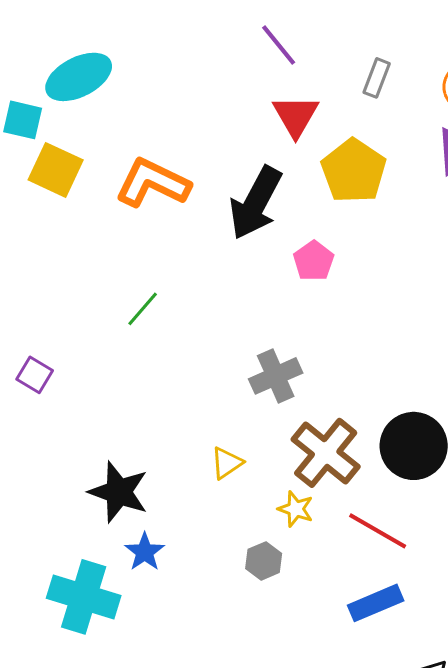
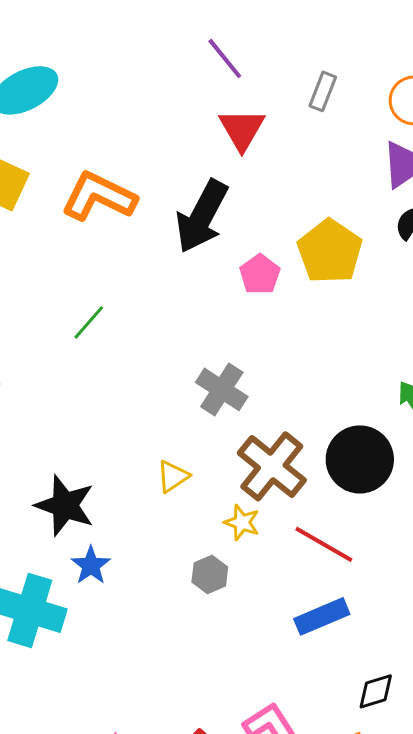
yellow pentagon: (354, 171) -> (330, 251), moved
gray cross: (276, 376) -> (222, 389), turned -33

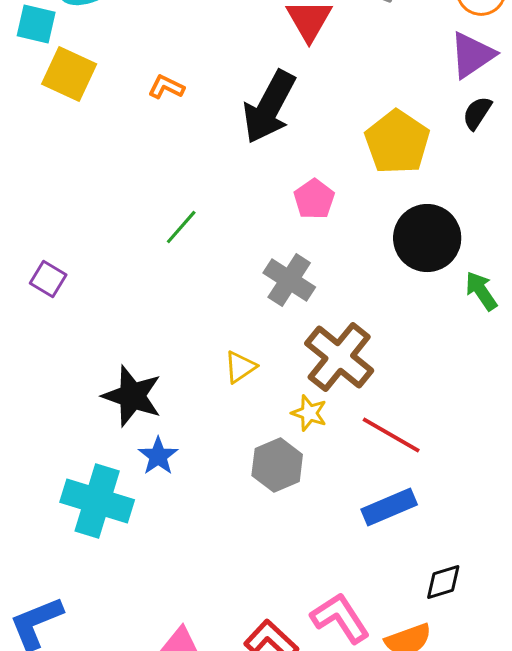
orange L-shape: (99, 196) -> (166, 87), size x0.5
pink pentagon: (260, 274) -> (314, 199), moved
green line: (89, 322) -> (181, 227), moved
black circle: (360, 459) -> (427, 238), moved
gray hexagon: (210, 574) -> (277, 465), size x1.4

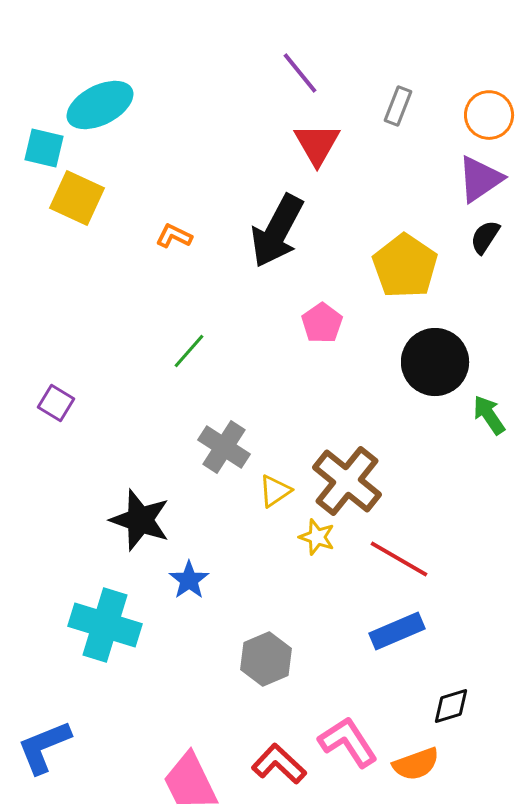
orange L-shape: (166, 87) -> (174, 236), moved
gray cross: (289, 280) -> (224, 447), moved
yellow triangle: (240, 367) -> (275, 491), moved
blue star: (158, 456) -> (189, 580), moved
gray hexagon: (277, 465) -> (266, 659), moved

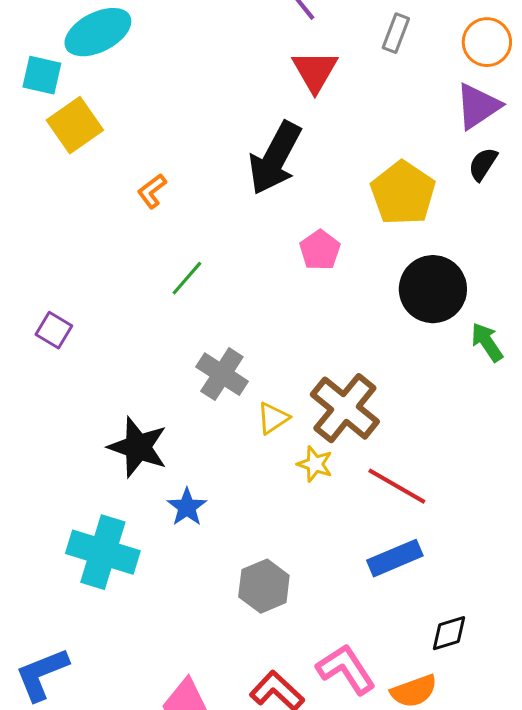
yellow square: (77, 198) -> (75, 125), turned 30
orange L-shape: (174, 236) -> (152, 191), moved, turned -63

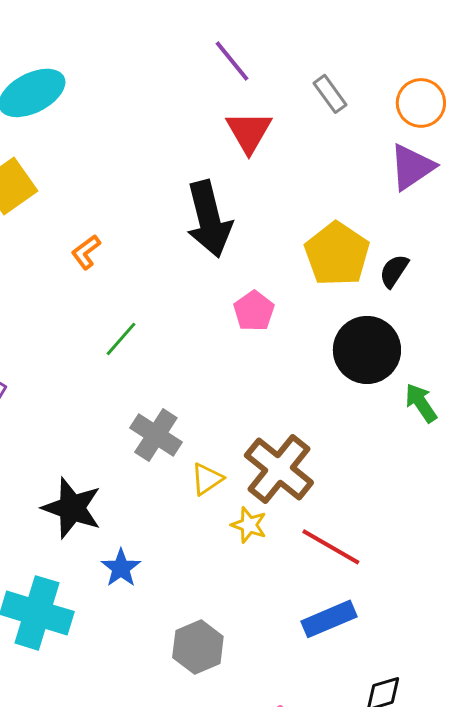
gray rectangle: (396, 33) -> (330, 94), turned -57
black arrow: (275, 158) -> (209, 219), turned -42
black semicircle: (483, 164) -> (394, 271), moved

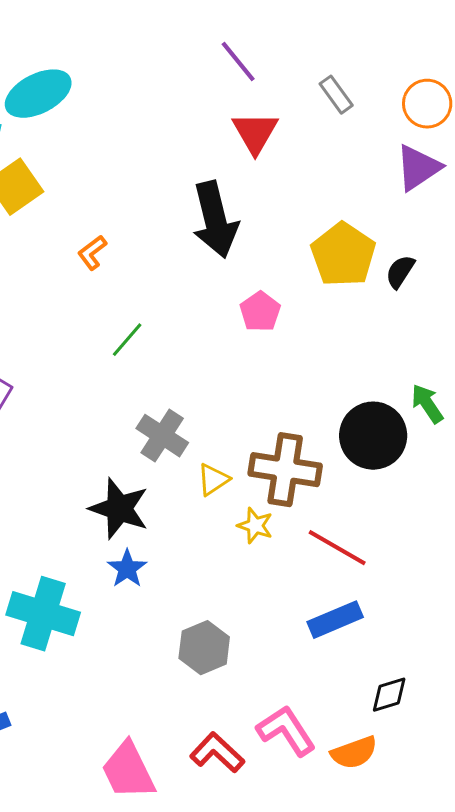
black circle: (367, 350) -> (373, 436), moved
brown cross: (279, 469) -> (285, 470), turned -30
black star: (72, 508) -> (119, 509), moved

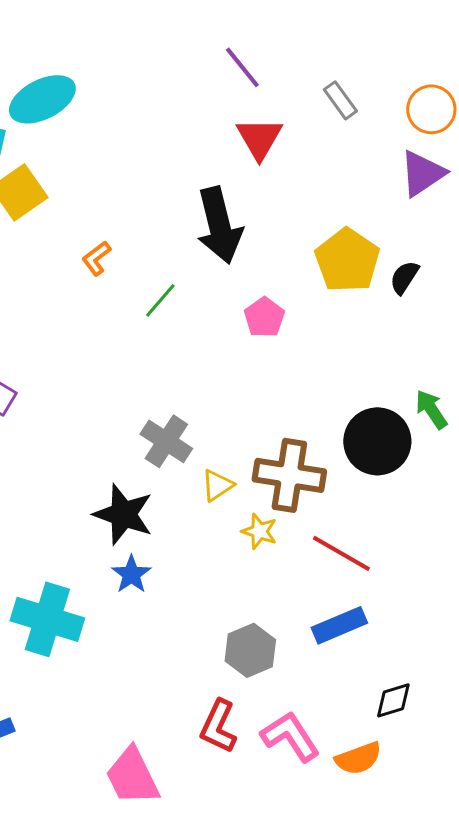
green line: (127, 340) -> (160, 300), moved
gray hexagon: (204, 648) -> (250, 650), moved
red L-shape: (217, 753) -> (218, 726), moved, turned -108

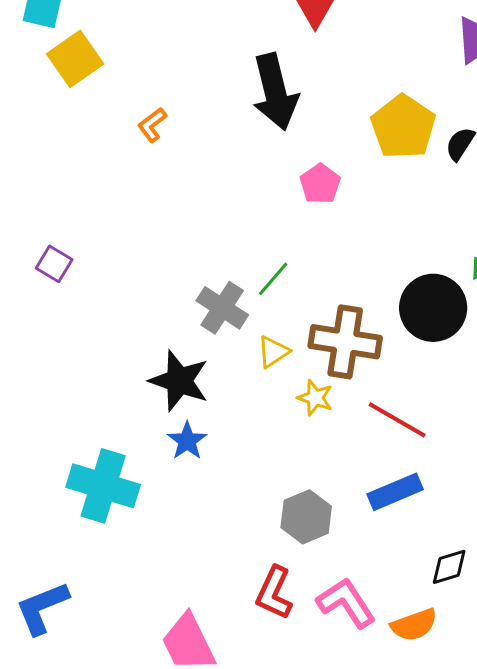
green line: (160, 300) -> (273, 279), moved

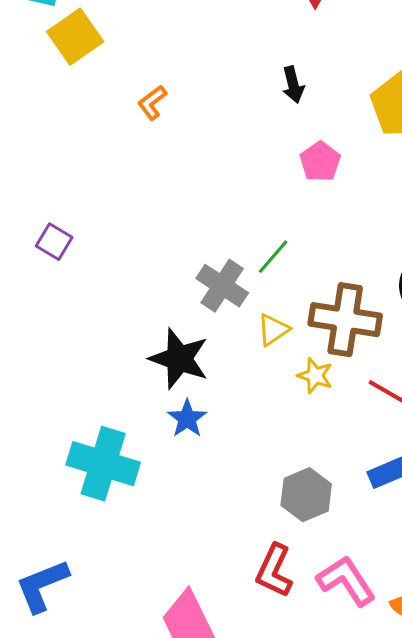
black arrow: (275, 92) -> (293, 85), moved, size x0.5

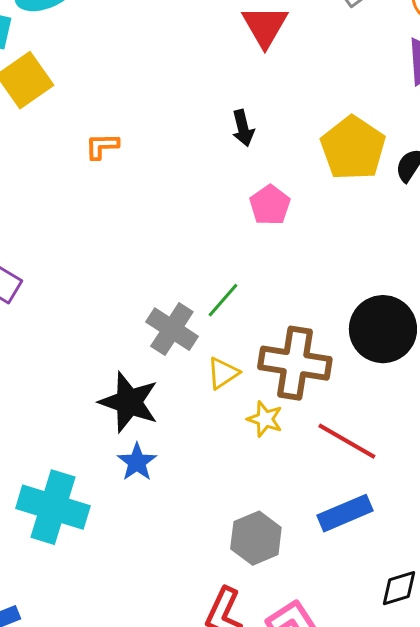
orange L-shape: (152, 103) -> (102, 146), turned 36

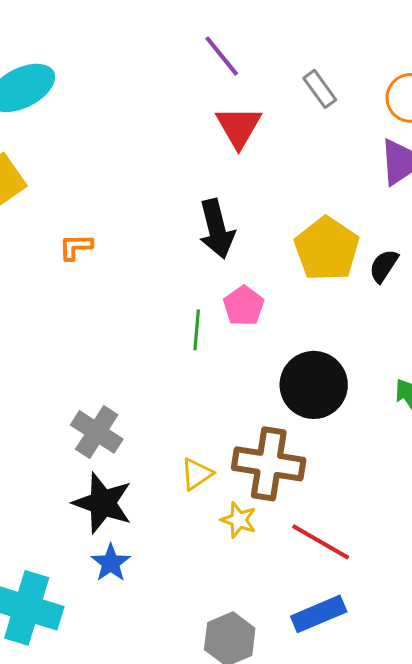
black arrow: (243, 128) -> (217, 229), size x1.6
green line: (223, 300) -> (197, 330), moved, turned -36
gray cross: (172, 329) -> (97, 432), moved
black circle: (383, 329) -> (314, 385), moved

